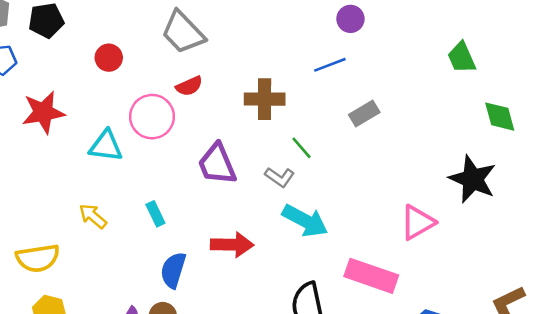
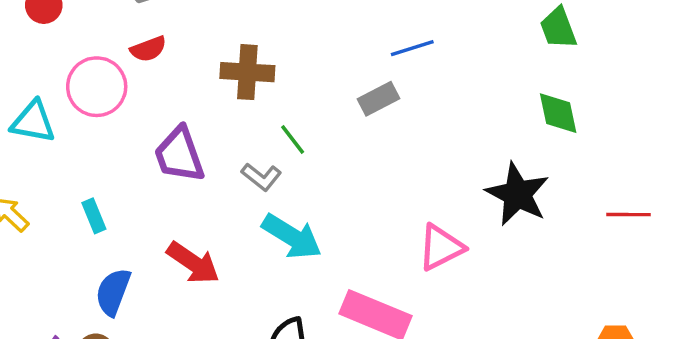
green trapezoid: (462, 58) -> (558, 28), moved
blue line: (330, 65) -> (412, 48), moved
red arrow: (232, 245) -> (193, 263), turned 30

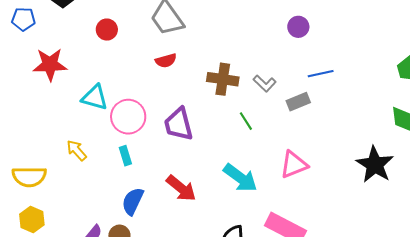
pink circle: (97, 87) -> (128, 117), moved
gray L-shape: (261, 177) -> (265, 83), moved
pink triangle: (441, 247) -> (294, 165), moved

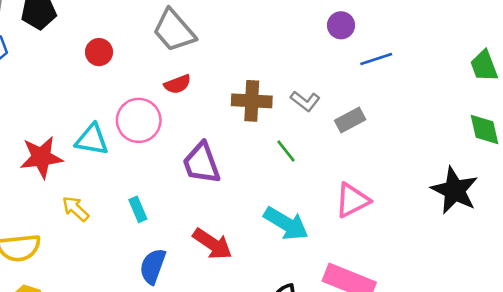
red star: (50, 64) -> (41, 157), moved
blue line: (321, 74) -> (376, 59), moved
pink circle: (128, 117) -> (139, 120), moved

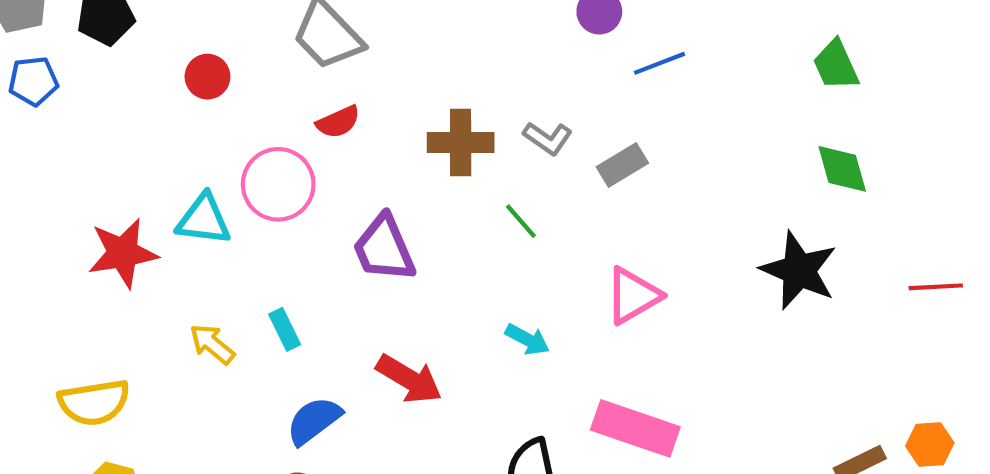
yellow arrow: (75, 209) -> (212, 344), moved
cyan arrow: (286, 224) -> (527, 339), size x0.6
blue semicircle: (153, 266) -> (314, 421), turned 36

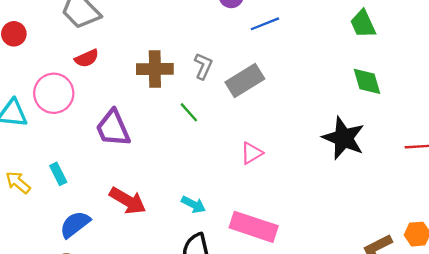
gray L-shape: (548, 138) -> (203, 66), turned -100
gray rectangle: (622, 165) -> (245, 81), size x1.4
pink triangle: (633, 296) -> (252, 153), size x0.7
cyan arrow: (527, 339) -> (193, 204), moved

